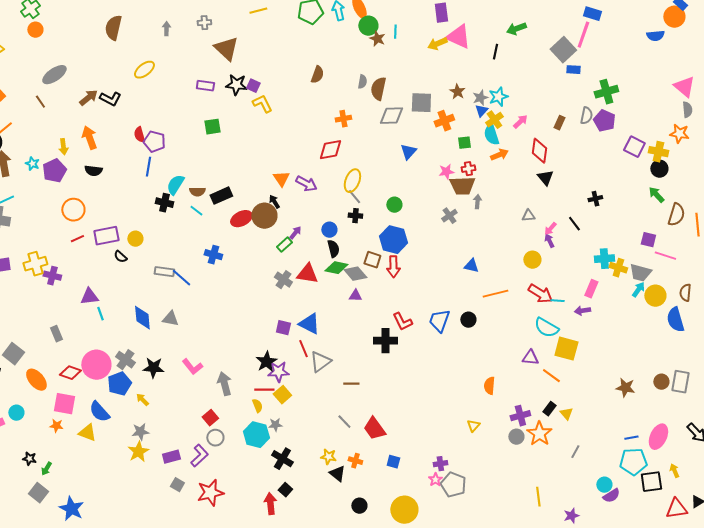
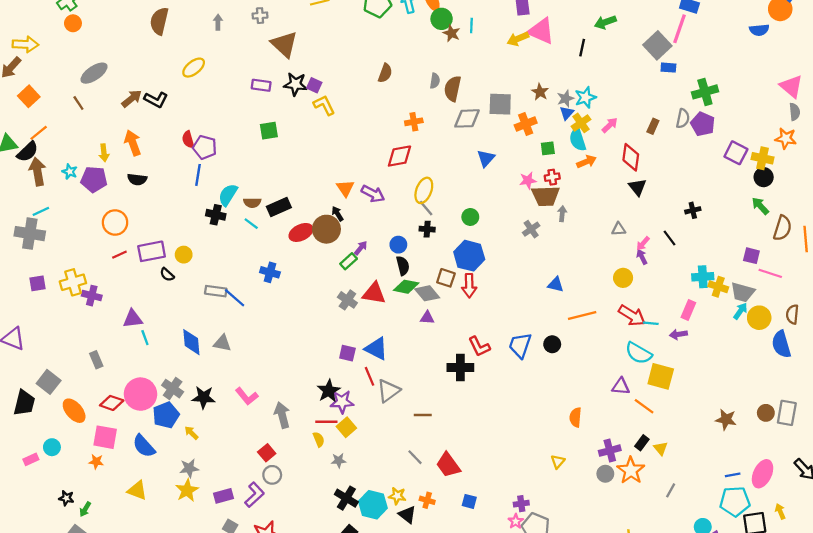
purple pentagon: (54, 171) -> (94, 179), turned 30
yellow triangle: (87, 433) -> (137, 490), moved
cyan hexagon: (256, 435) -> (373, 505), moved

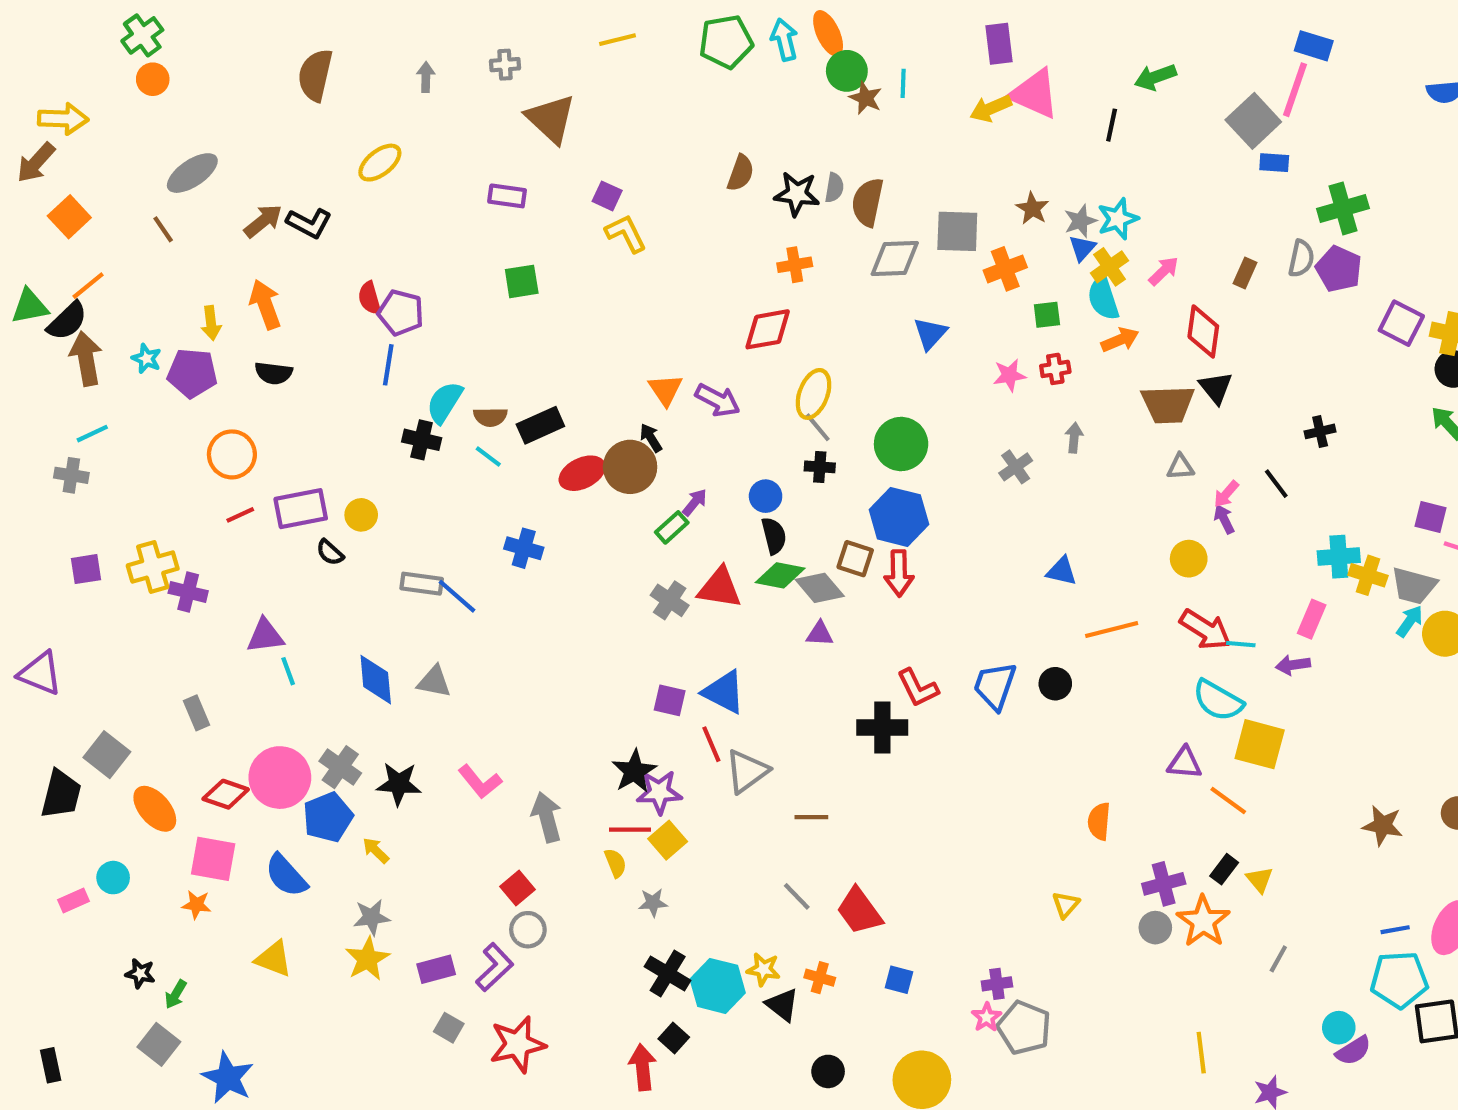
black star: (295, 84) -> (797, 194), moved
brown trapezoid: (546, 196) -> (1168, 404), moved
green circle: (470, 217) -> (901, 444), size x1.6
gray cross: (30, 234) -> (71, 475), size x0.6

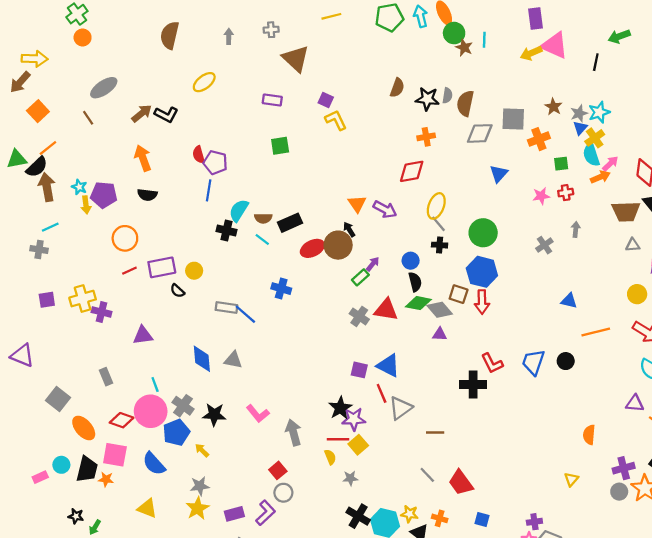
pink arrow: (1164, 271) -> (610, 164), moved
yellow arrow: (211, 323) -> (86, 205), moved
cyan line: (288, 671) -> (155, 384), moved
black trapezoid: (61, 794) -> (87, 469), moved

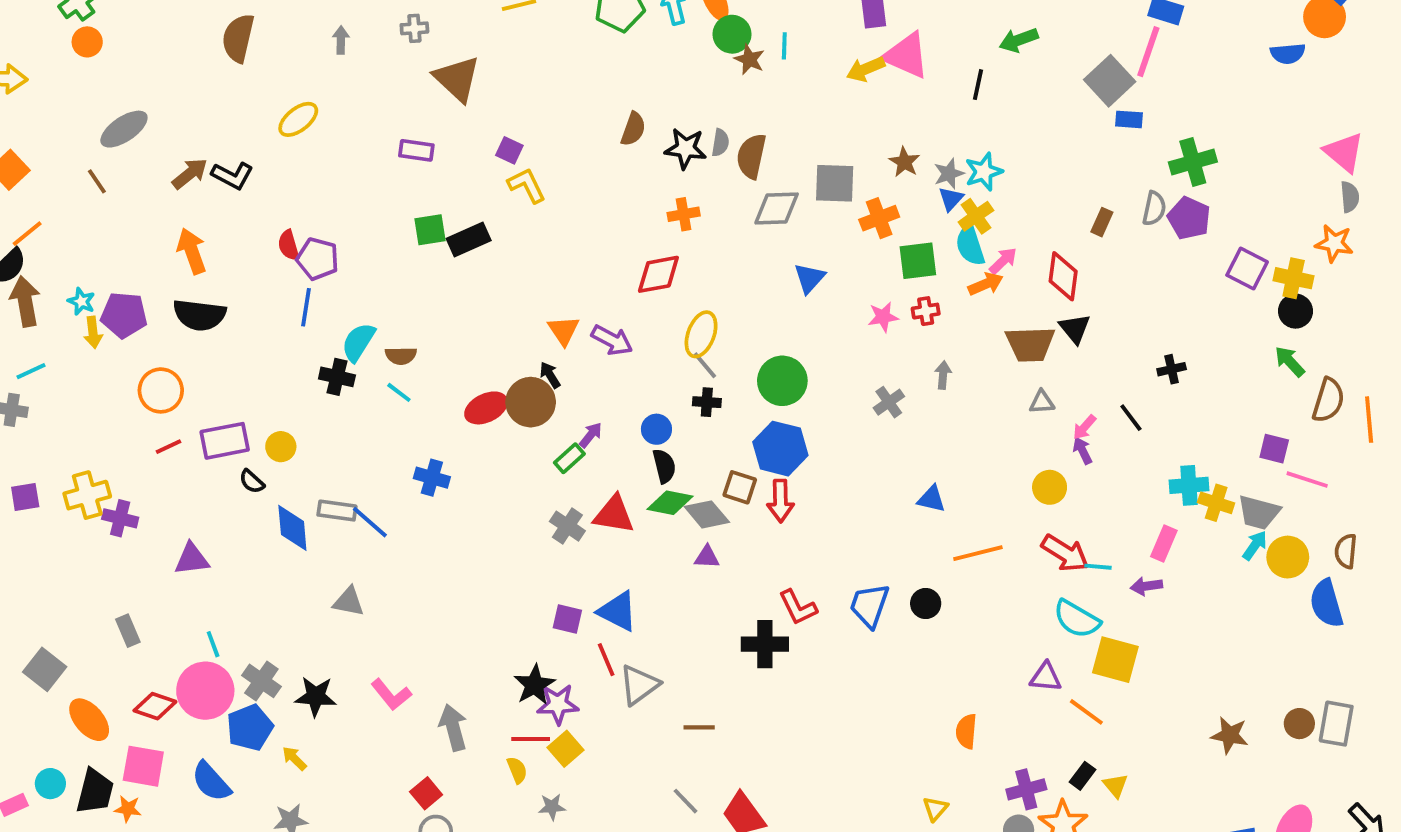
green square: (561, 164) -> (918, 261), size x1.5
black semicircle: (147, 195) -> (199, 315), size x1.5
black rectangle: (290, 223) -> (469, 239), moved
blue diamond: (202, 359) -> (292, 528), moved

